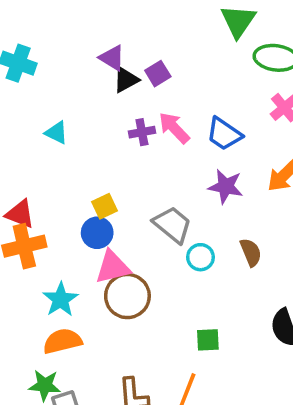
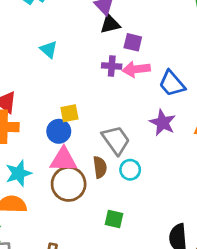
purple square: (158, 74) -> (133, 42), moved, turned 30
pink arrow: (174, 128) -> (136, 69), turned -68
brown semicircle: (251, 252) -> (100, 167), moved
green square: (208, 340) -> (114, 219), moved

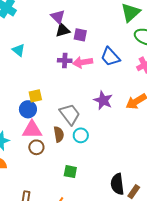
purple square: (133, 42) -> (80, 35), moved
blue trapezoid: (172, 84) -> (110, 57), moved
brown circle: (69, 184) -> (36, 147), size x0.6

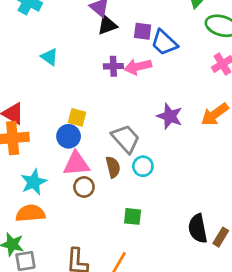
purple square: (80, 35) -> (143, 31), moved
blue trapezoid: (110, 57) -> (164, 43), moved
yellow square: (35, 96) -> (77, 117), turned 32

